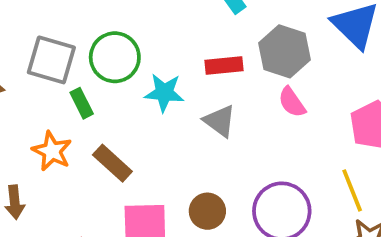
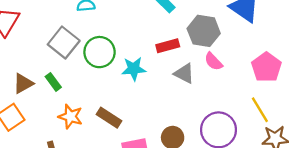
gray square: (51, 60) -> (64, 42), moved, turned 32
green rectangle: (82, 103) -> (53, 82), moved
gray triangle: (220, 121) -> (184, 73), moved

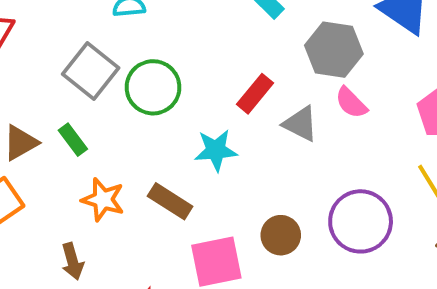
red rectangle: (168, 46) -> (255, 94), moved, turned -35
cyan star: (134, 69) -> (216, 150), moved

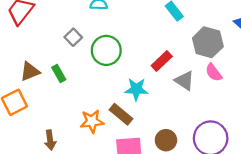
gray square: (91, 71) -> (73, 37), size x0.6
orange star: (103, 200) -> (92, 121), moved, turned -30
brown rectangle: (170, 201) -> (121, 114), moved

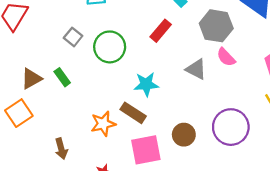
red rectangle: (162, 61) -> (161, 31), moved

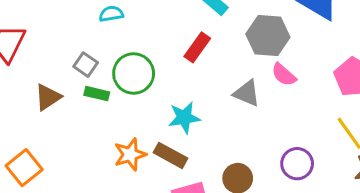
green rectangle: (62, 77) -> (97, 94), moved, turned -36
brown triangle: (31, 79) -> (48, 97), moved
orange star: (103, 124) -> (130, 154), moved
purple circle: (231, 127) -> (297, 164), size x0.7

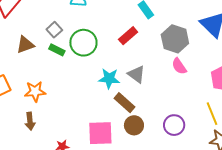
gray triangle: (247, 93) -> (136, 74), moved
orange star: (130, 154) -> (35, 92), moved
brown rectangle: (170, 155) -> (125, 103), moved

